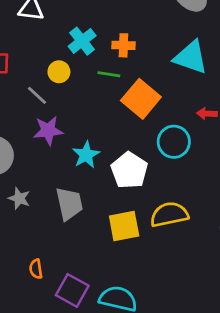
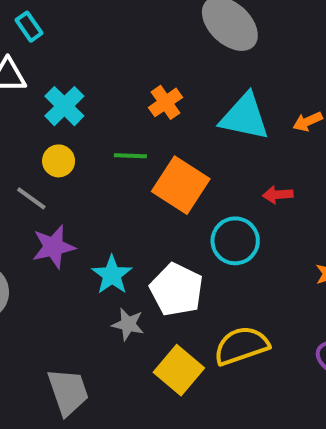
cyan cross: (82, 41) -> (64, 106), moved
orange cross: (123, 45) -> (166, 102), moved, turned -30
gray star: (19, 198) -> (128, 324), moved
gray trapezoid: (69, 204) -> (68, 392), moved
yellow square: (124, 226) -> (179, 370), turned -32

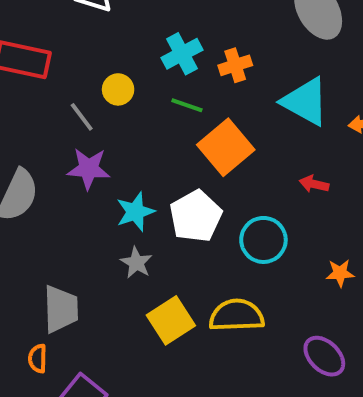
cyan cross: (64, 106) -> (182, 54), moved
cyan circle: (235, 241) -> (263, 240), moved
white pentagon: (176, 290) -> (196, 216), moved

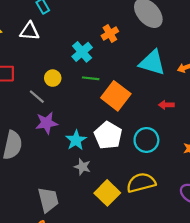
orange cross: (235, 65) -> (110, 33), moved

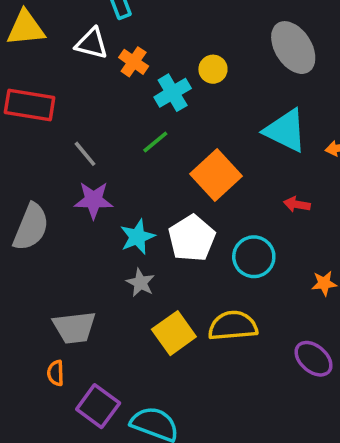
orange cross: (110, 33) -> (134, 62), moved, turned -35
yellow circle: (53, 78) -> (213, 69), moved
green line: (91, 78) -> (155, 142), moved, turned -56
gray trapezoid: (48, 200) -> (74, 327), turned 88

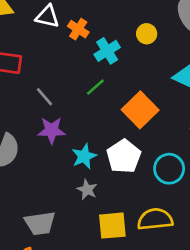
yellow circle: (213, 69) -> (147, 34), moved
yellow square: (174, 333) -> (112, 226), turned 32

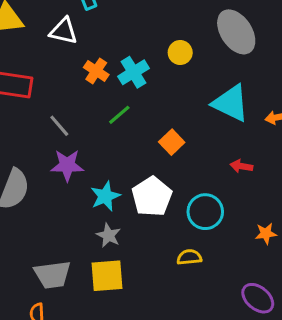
orange cross: (78, 29) -> (96, 71), moved
orange square: (140, 110) -> (172, 142), size x0.6
yellow semicircle: (155, 219) -> (189, 257), moved, size x0.6
yellow square: (112, 226) -> (107, 276), moved

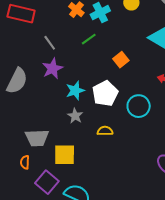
purple star: (67, 165) -> (53, 69), turned -30
yellow semicircle: (189, 257) -> (105, 131), moved
yellow square: (107, 276) -> (65, 155), moved

